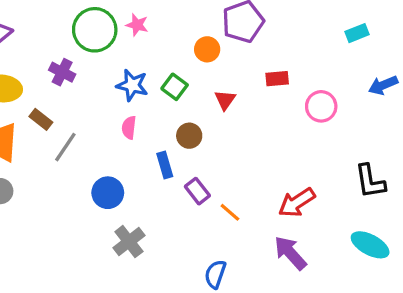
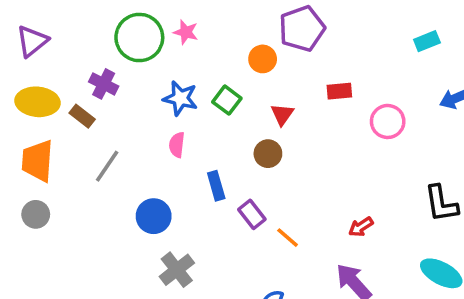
brown rectangle: (41, 119) -> (82, 116), moved
brown circle: (189, 136) -> (268, 154), moved
red arrow: (297, 202) -> (361, 227), size x0.6

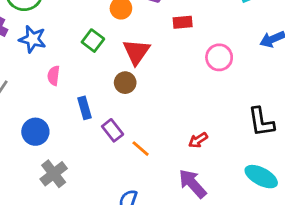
red rectangle: (339, 91) -> (183, 22), moved
blue star: (180, 98) -> (33, 39), moved
red triangle: (282, 114) -> (136, 52), size x1.5

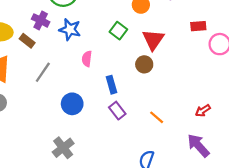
red rectangle: (183, 22) -> (198, 26), moved
purple rectangle: (113, 130) -> (117, 111), moved
gray cross: (54, 174) -> (63, 148), moved

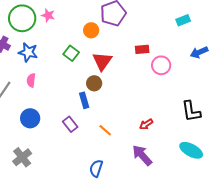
pink semicircle: (87, 59) -> (31, 80), moved
blue rectangle: (112, 85) -> (84, 100), moved

